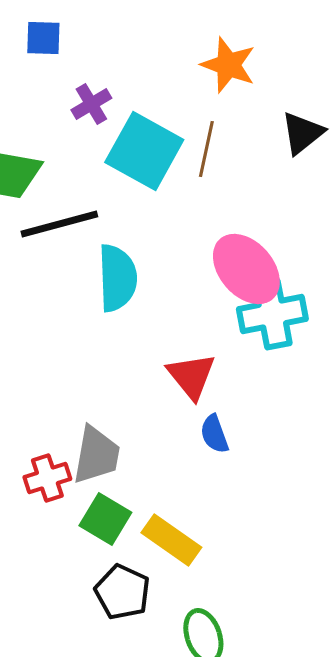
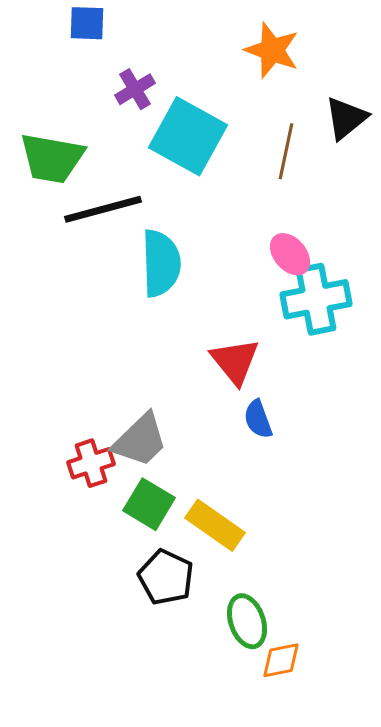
brown line: (206, 149) -> (286, 151), moved
pink ellipse: (246, 269) -> (290, 254), size x0.6
gray trapezoid: (96, 455) -> (140, 440), turned 36

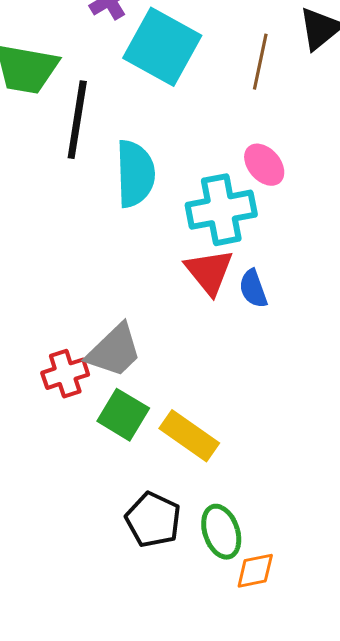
black line: (103, 209) -> (77, 120), turned -66
cyan cross: (316, 299) -> (221, 210), moved
blue semicircle: (258, 419) -> (253, 289), moved
black pentagon: (166, 577) -> (153, 520), moved

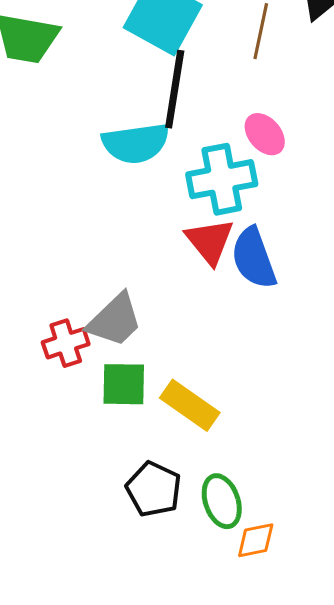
black line: (77, 120) -> (175, 89), moved
cyan semicircle: (135, 174) -> (136, 143), turned 84
blue semicircle: (253, 289) -> (254, 258), size x1.6
green square: (123, 415) -> (124, 384), turned -30

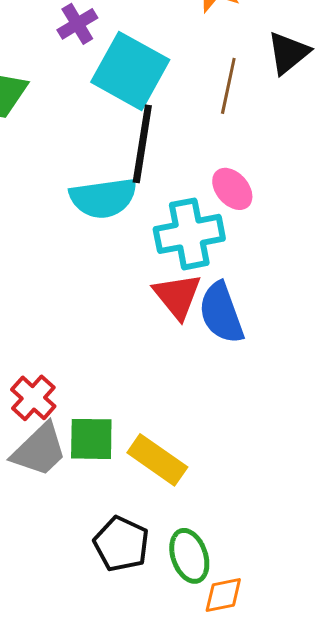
gray trapezoid: (115, 320) -> (39, 450), moved
red cross: (66, 343) -> (33, 398), turned -30

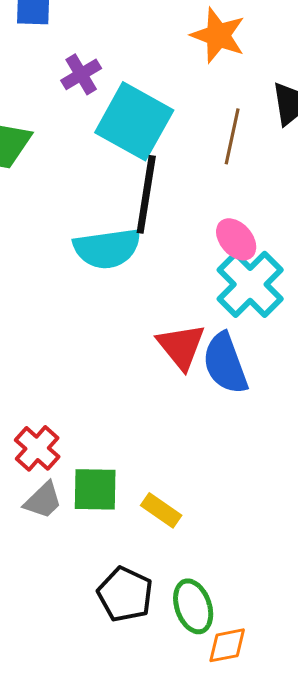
cyan cross: (189, 234) -> (250, 284), moved, turned -34
gray trapezoid: (39, 450) -> (43, 500), size x0.7
yellow rectangle: (157, 460) -> (161, 510), size x0.7

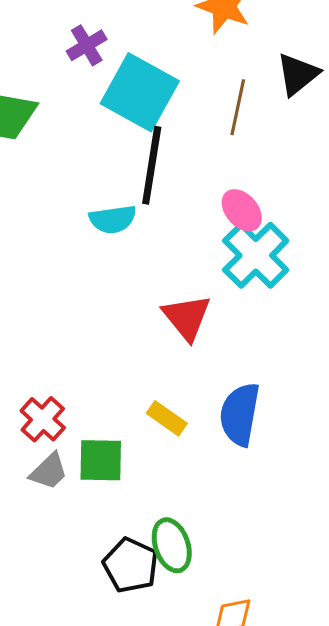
cyan semicircle: (107, 248) -> (113, 219), size x0.7
blue semicircle: (225, 363) -> (240, 414), moved, turned 30
yellow rectangle: (161, 510) -> (167, 418), moved
green ellipse: (193, 606) -> (172, 545), moved

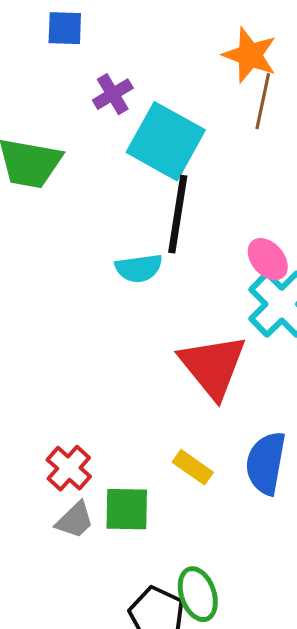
brown line: (238, 107) -> (263, 101), moved
red triangle: (187, 317) -> (213, 366), size x1.4

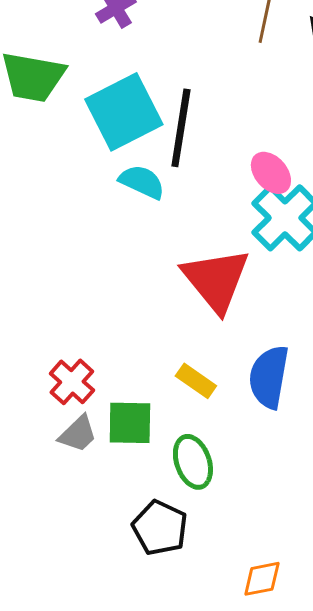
cyan square: (166, 141) -> (124, 112), moved, turned 34
cyan semicircle: (139, 268) -> (142, 182), turned -147
green ellipse: (198, 594) -> (193, 462), moved

